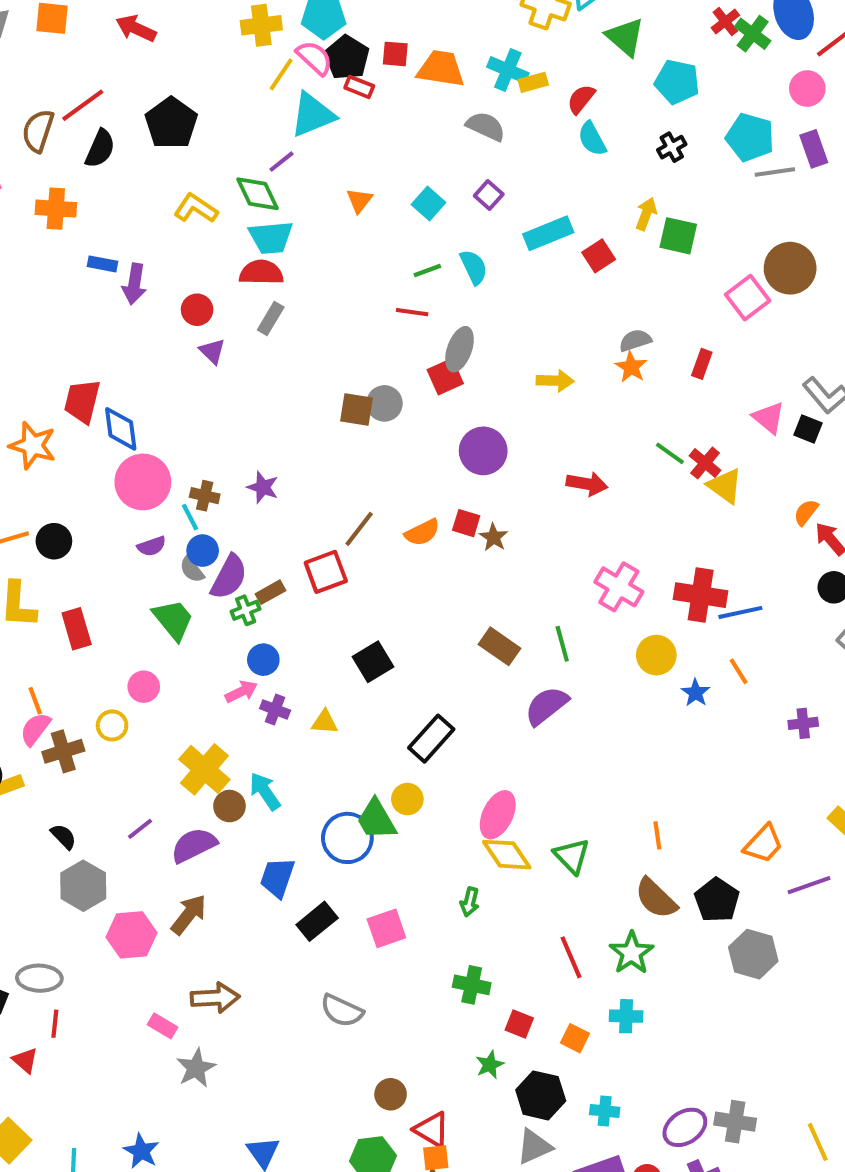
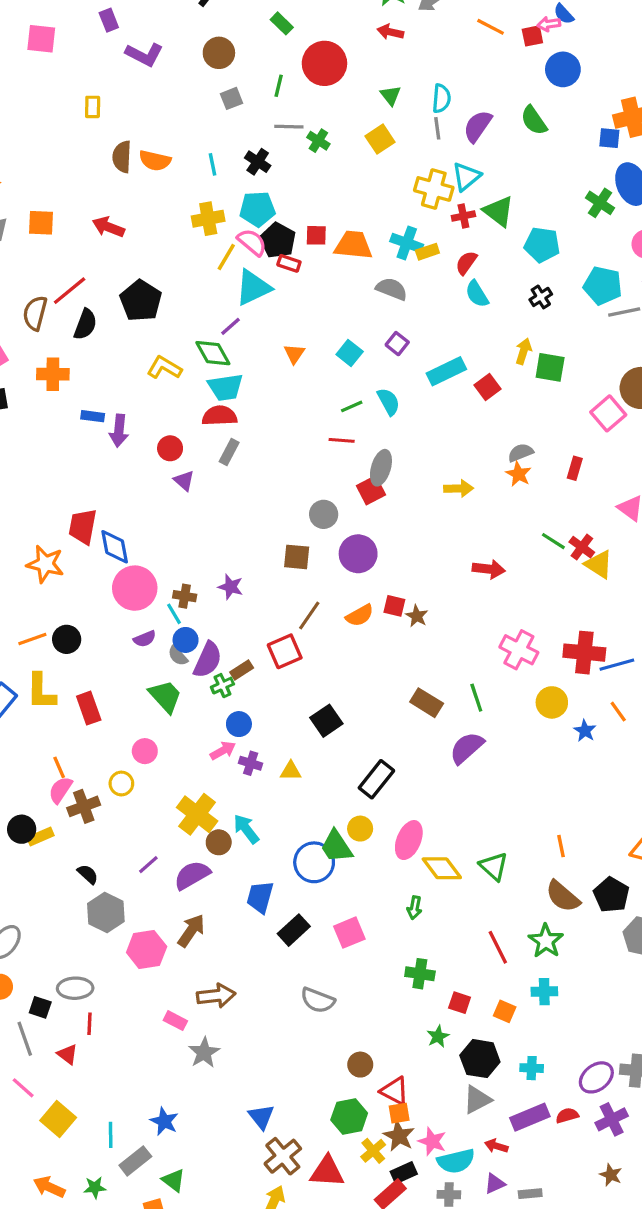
red cross: (725, 22) -> (463, 216), moved, turned 30
brown square: (356, 410) -> (297, 557), moved
purple circle: (483, 451) -> (358, 554), moved
pink ellipse: (498, 815) -> (409, 840), moved

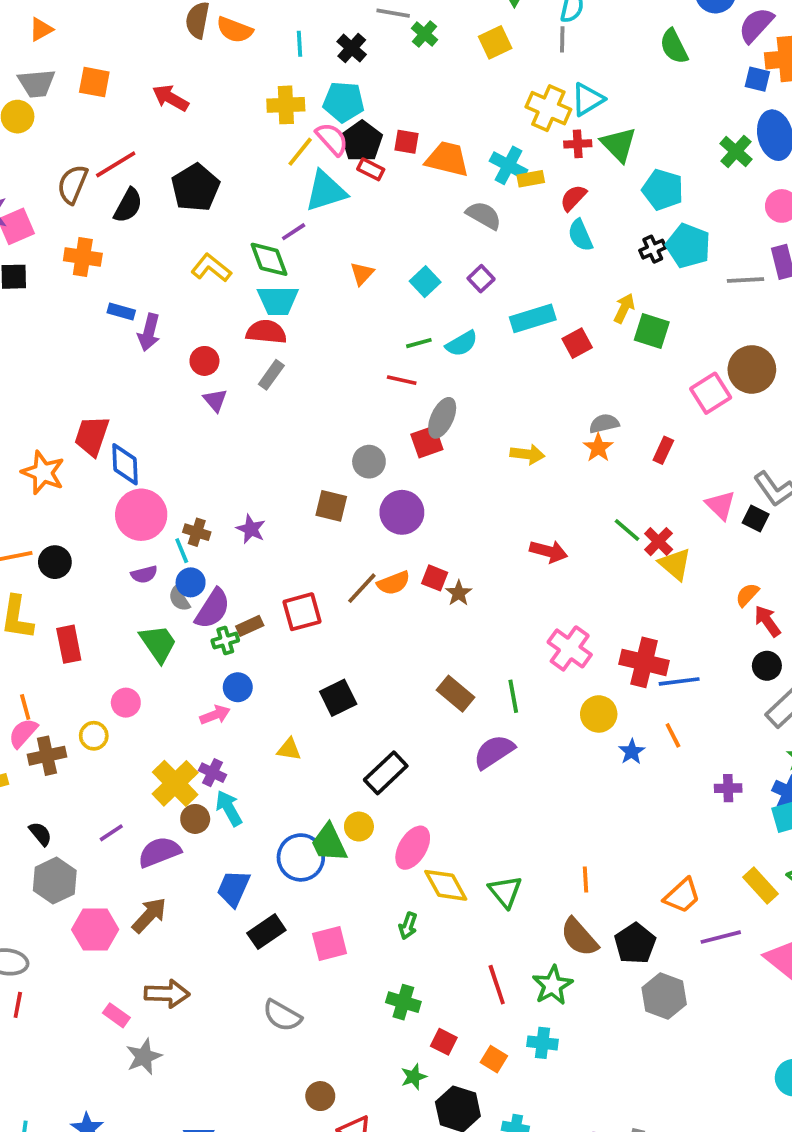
purple semicircle: (478, 126) -> (756, 25), moved
cyan pentagon: (603, 286) -> (688, 246), moved
cyan semicircle: (389, 402) -> (462, 344), turned 80
brown line: (309, 616) -> (362, 588), moved
purple cross: (251, 763) -> (212, 773), moved

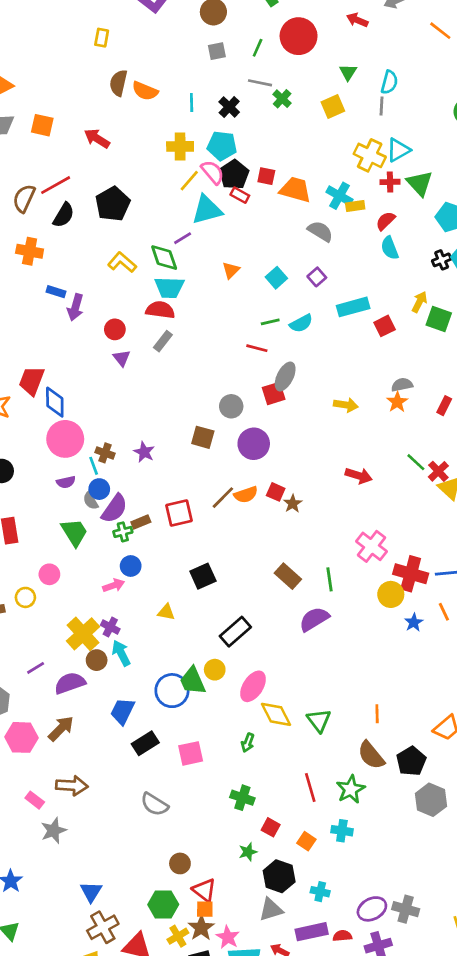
red cross: (644, 662) -> (411, 574), moved

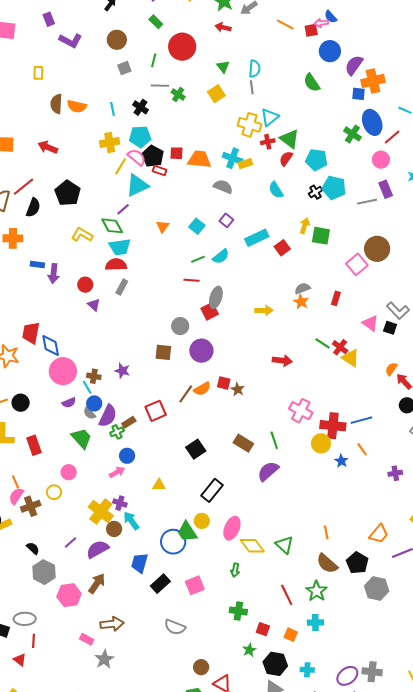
red semicircle: (386, 221) -> (286, 158), moved
black square: (203, 576) -> (196, 449), moved

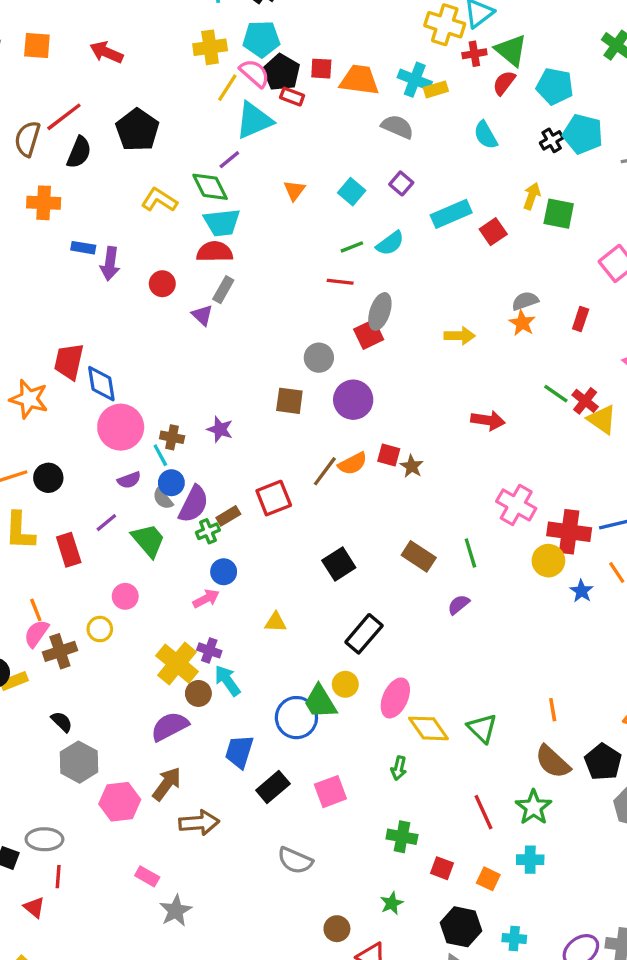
purple triangle: (94, 305) -> (202, 315), moved
purple semicircle: (268, 471) -> (459, 605), size x0.6
purple line: (70, 543) -> (106, 523), moved
brown arrow: (112, 624) -> (199, 823), moved
green star: (249, 650) -> (392, 903), moved

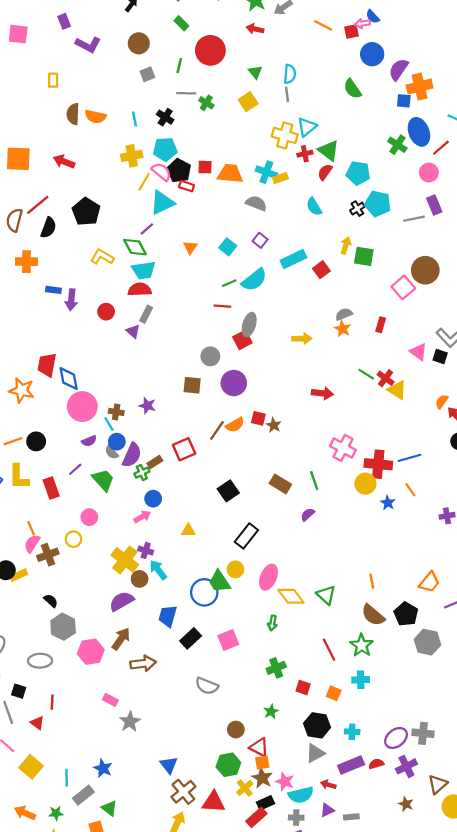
orange square: (37, 46) -> (18, 159), size x1.4
cyan semicircle: (390, 243) -> (254, 280), size x1.4
green cross: (402, 837) -> (276, 668), turned -30
gray ellipse: (44, 839) -> (40, 661), moved

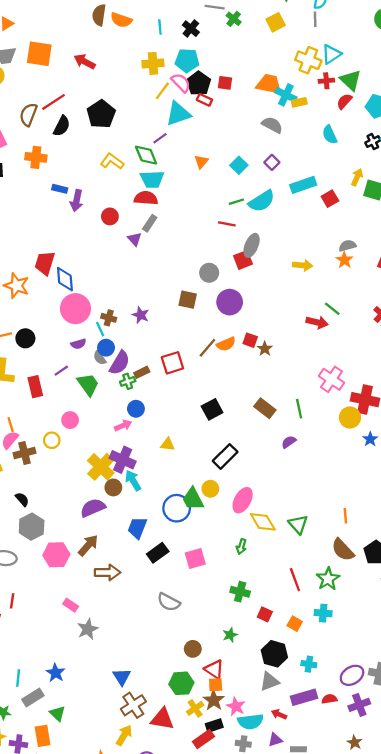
orange trapezoid: (230, 174) -> (269, 84), moved
green line: (366, 374) -> (332, 309), moved
purple cross: (146, 550) -> (123, 460), size x1.6
green cross: (276, 668) -> (240, 592), turned 30

